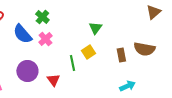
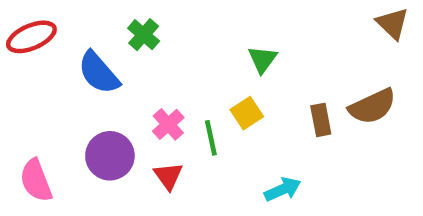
brown triangle: (153, 12) -> (393, 23), turned -35
pink cross: (45, 39) -> (168, 124), moved
brown semicircle: (144, 49) -> (372, 106), turned -35
cyan arrow: (127, 86) -> (283, 189), moved

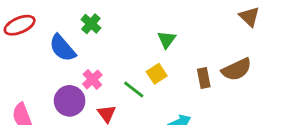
pink cross: (168, 124) -> (92, 79), moved
green line: (211, 138) -> (134, 89), turned -40

